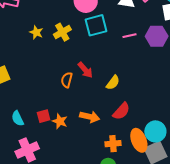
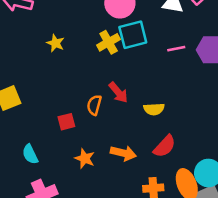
yellow cross: (62, 32) -> (109, 42), moved
yellow semicircle: (113, 83) -> (154, 109), turned 49
red square: (44, 116) -> (66, 122), moved

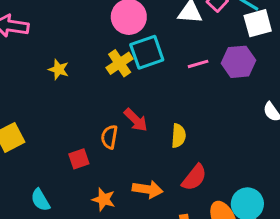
yellow semicircle: (154, 109) -> (178, 136), turned -78

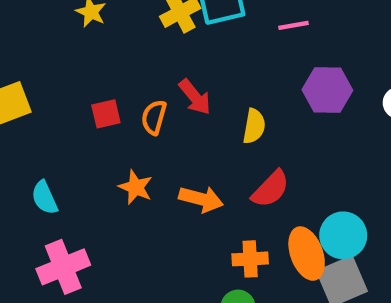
purple hexagon: (238, 62) -> (327, 90), moved
red square: (79, 159) -> (106, 114), moved
orange star: (104, 199) -> (136, 187), moved

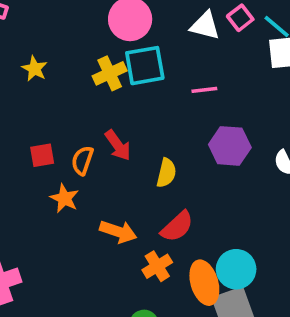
orange star: (136, 187) -> (64, 198), moved
orange cross: (250, 259) -> (157, 266), moved, turned -32

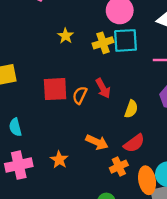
yellow star: (34, 69) -> (66, 36), moved
red square: (42, 155) -> (55, 89), size x1.6
orange star: (64, 198) -> (59, 160), moved

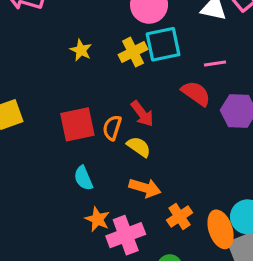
yellow semicircle: (131, 109) -> (139, 147), moved, turned -66
cyan semicircle: (15, 127) -> (83, 178), moved
red semicircle: (134, 143) -> (196, 93), moved, turned -100
pink cross: (19, 165) -> (126, 235), moved

